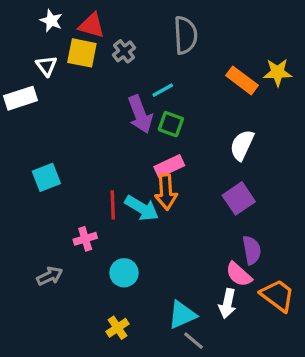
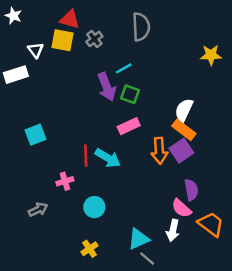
white star: (51, 21) -> (13, 16), moved
orange rectangle: (242, 80) -> (184, 130), moved
orange arrow: (166, 192) -> (159, 151), moved

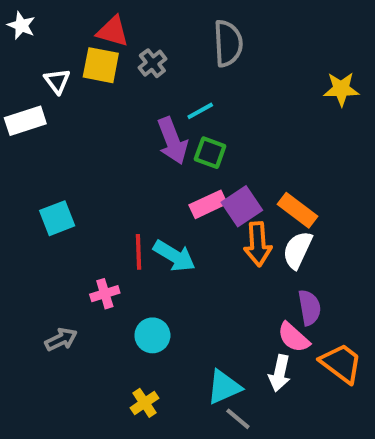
white semicircle: (184, 110) -> (298, 250), moved
purple square: (181, 151) -> (242, 206), moved

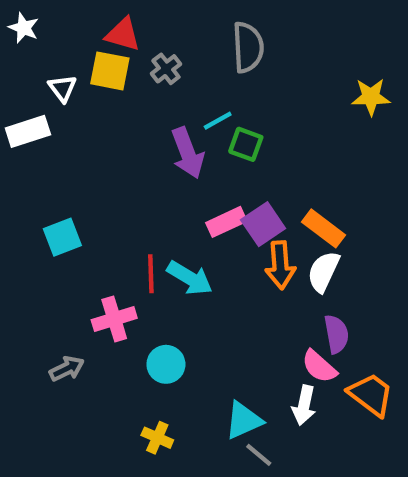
green square: (210, 153) -> (246, 144), moved
pink cross: (105, 294) -> (114, 319), size x1.4
yellow cross: (145, 403) -> (157, 438), turned -32

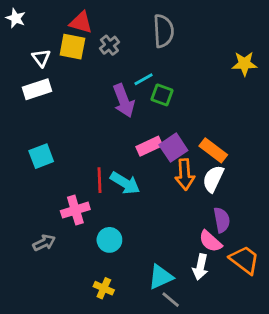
white rectangle: (28, 131) -> (37, 89), moved

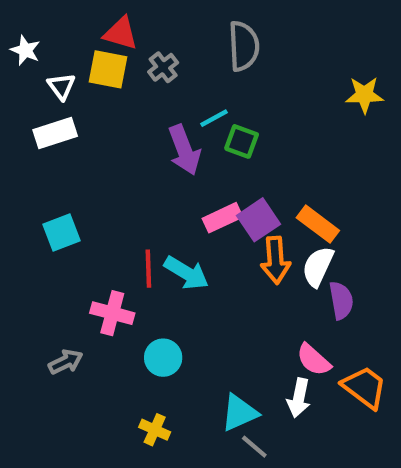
white star: (16, 18) -> (25, 50), moved
pink cross: (75, 210) -> (112, 313), turned 32
purple semicircle: (222, 220) -> (341, 300), moved

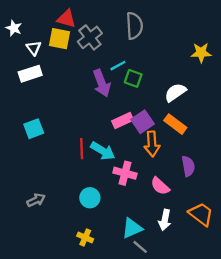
gray cross: (163, 67) -> (90, 37), size x1.5
white semicircle: (318, 266) -> (175, 92), moved, turned 30
pink cross: (112, 313) -> (125, 173), moved
pink semicircle: (314, 360) -> (160, 186), moved

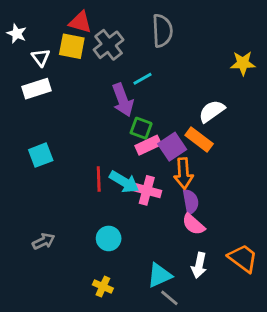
green square: (133, 78) -> (141, 128), moved
orange rectangle: (175, 124) -> (199, 140), moved
purple semicircle: (188, 166) -> (191, 202), moved
pink cross: (125, 173) -> (147, 190), moved

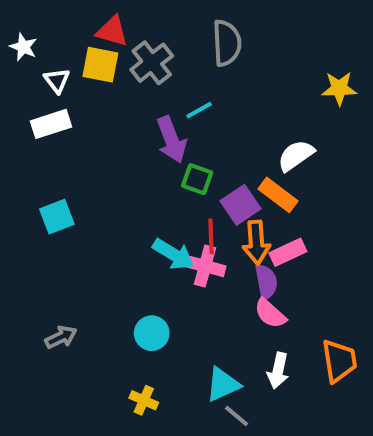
pink rectangle: (148, 145) -> (288, 252), moved
red line: (99, 179) -> (211, 236), moved
orange trapezoid: (243, 258) -> (339, 361), turned 44

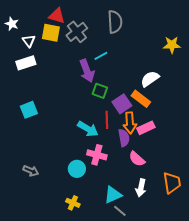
pink cross: (205, 266) -> (97, 155), moved
purple semicircle: (266, 282) -> (124, 138), moved
gray arrow: (61, 337) -> (31, 171), turned 49

